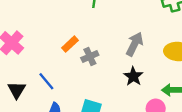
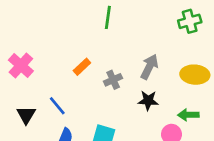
gray cross: (90, 56) -> (113, 80), moved
black star: (133, 76) -> (148, 101), turned -30

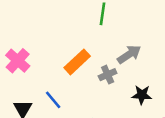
orange rectangle: (82, 67) -> (77, 62), size x1.5
gray arrow: (149, 67) -> (129, 54), moved, turned 30

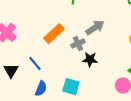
black star: (142, 95) -> (90, 60), moved

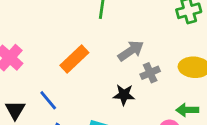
gray cross: (78, 44) -> (150, 73), moved

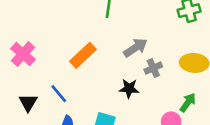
green arrow: (187, 110) -> (188, 103), turned 126

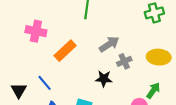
pink cross: (23, 54) -> (36, 31), moved, turned -30

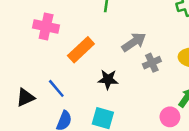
black star: (104, 79) -> (108, 79), moved
black triangle: (19, 90) -> (25, 98), turned 35

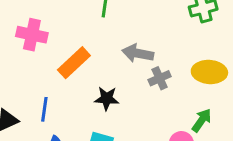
gray arrow: (134, 42) -> (138, 53), turned -135
blue line: (56, 88) -> (44, 109), turned 48

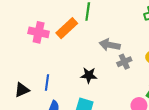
orange rectangle: (74, 63) -> (67, 28), moved

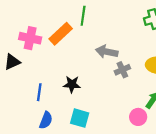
black star: (89, 75) -> (72, 84), moved
black triangle: (22, 90) -> (12, 62), moved

